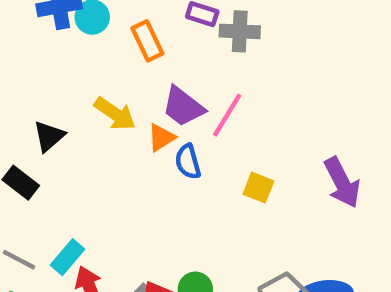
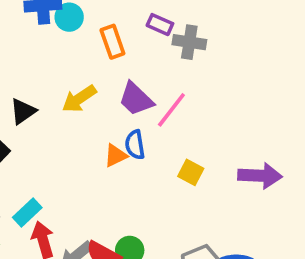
yellow arrow: (115, 114) -> (79, 99), turned 105
orange triangle: (161, 138) -> (116, 156), moved
purple arrow: (342, 183) -> (260, 176), turned -66

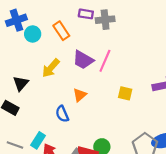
cyan circle: (69, 17) -> (33, 34), moved
blue semicircle: (135, 145) -> (62, 114), moved

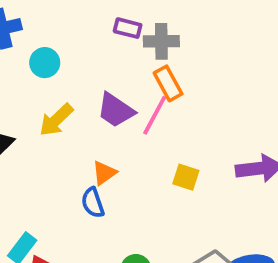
orange rectangle: (61, 31) -> (168, 83), moved
cyan circle: (33, 34) -> (45, 63), moved
blue semicircle: (62, 114) -> (93, 203), moved

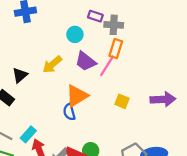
cyan circle: (45, 63) -> (75, 34), moved
orange rectangle: (168, 83) -> (116, 49), turned 42
orange triangle: (104, 173) -> (77, 96), size x1.6

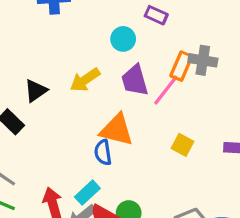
gray cross: (114, 25) -> (203, 60), moved
purple trapezoid: (86, 61) -> (135, 80), turned 30
orange triangle: (77, 96) -> (117, 130), turned 40
cyan rectangle: (28, 134) -> (87, 193), moved

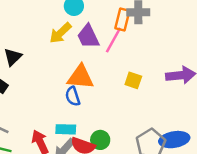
yellow arrow: (85, 80) -> (60, 33), moved
cyan rectangle: (87, 193) -> (66, 129), turned 54

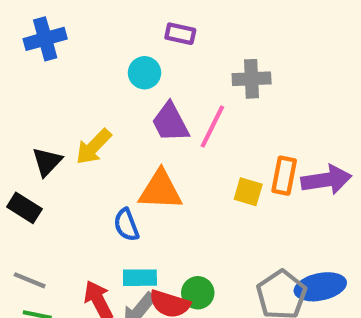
orange rectangle: (122, 19) -> (284, 176), moved
yellow arrow: (60, 33) -> (93, 147), moved
blue semicircle: (73, 96) -> (126, 225), moved

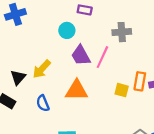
blue semicircle: (126, 225) -> (43, 103), moved

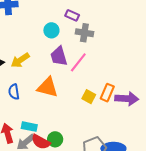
gray cross: (122, 32) -> (84, 33), moved

